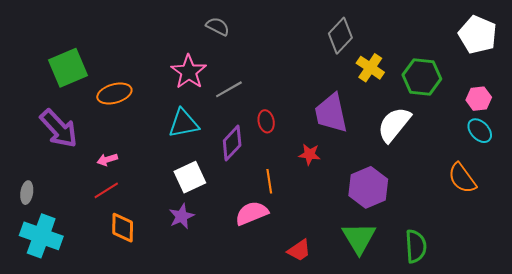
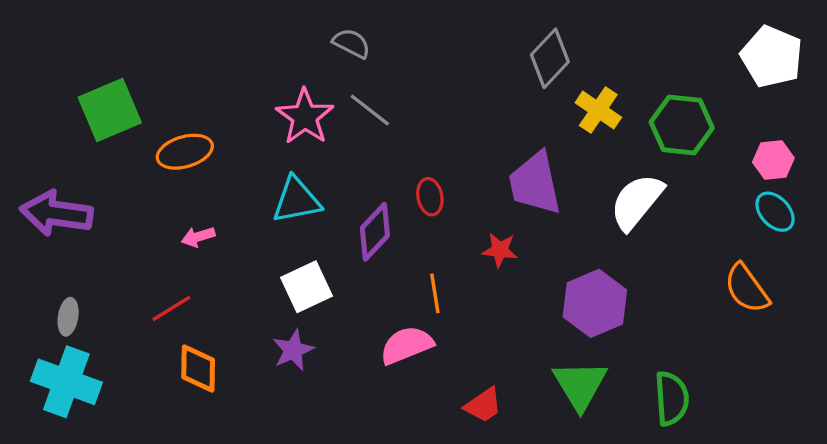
gray line: (229, 89) -> (370, 110), moved, turned 68
purple arrow: (59, 129) -> (56, 213), moved, turned 141
pink arrow: (107, 160) -> (198, 237), moved
gray ellipse: (27, 193) -> (68, 317), moved

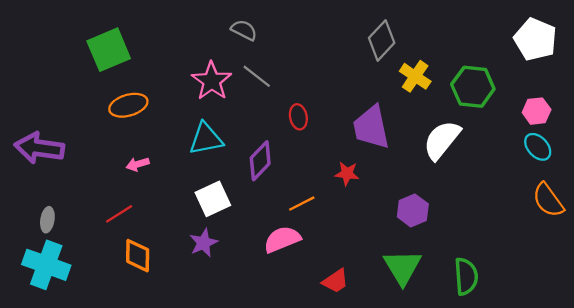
green square: (110, 110) -> (109, 50), moved
red ellipse: (430, 197) -> (298, 117), moved
orange semicircle: (747, 288) -> (548, 200), moved
orange line: (435, 293) -> (302, 204), turned 72
purple hexagon: (595, 303) -> (413, 210), size x0.7

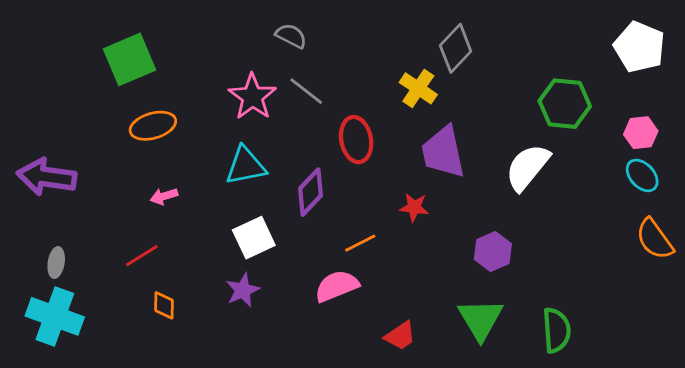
yellow cross: (415, 76) -> (418, 88), moved
red ellipse: (298, 117) -> (356, 140), size x1.5
orange diamond: (138, 256) -> (164, 305), size x0.7

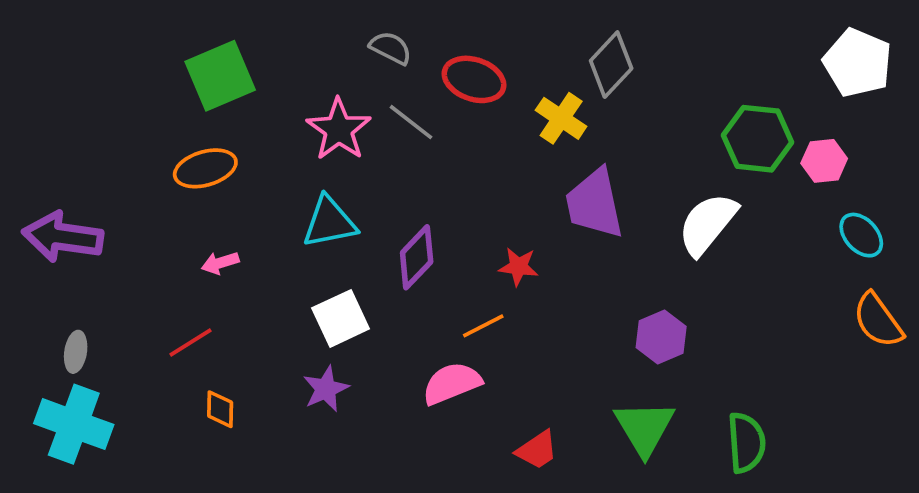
green square: (129, 59) -> (220, 76), moved
pink hexagon: (641, 133) -> (824, 161), moved
red ellipse: (356, 140) -> (474, 79), moved, turned -60
red star: (414, 207) -> (518, 267), moved

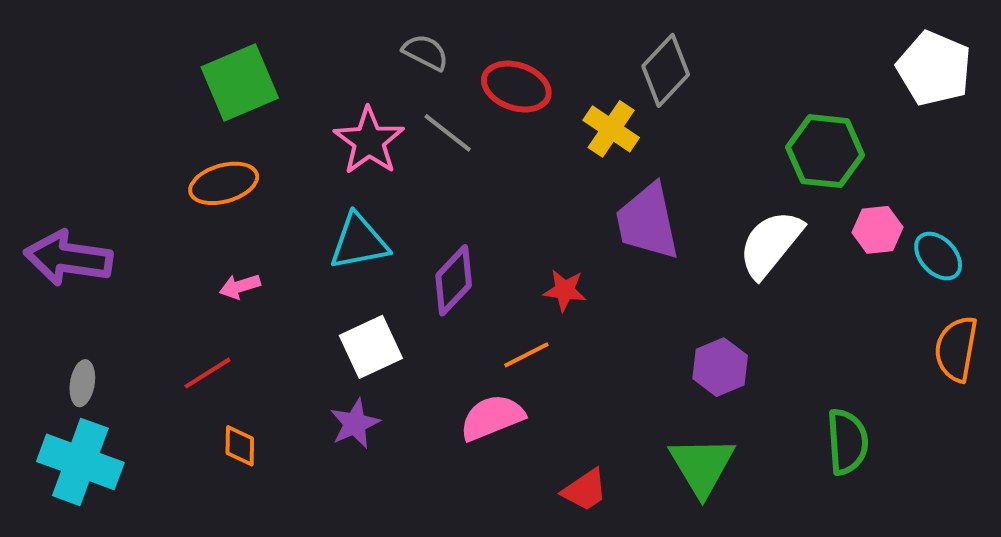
pink hexagon: (824, 161) -> (878, 230), moved
orange semicircle: (878, 320) -> (956, 349), turned 46
green semicircle: (746, 443) -> (847, 442), moved

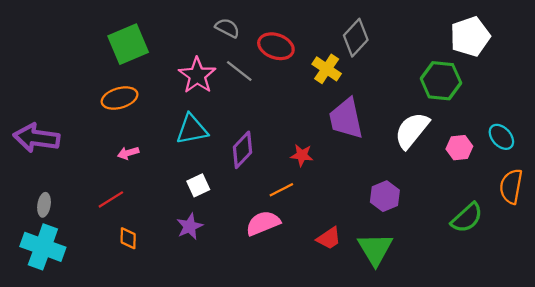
white pentagon: (934, 68) -> (470, 37), moved, turned 30
pink hexagon: (878, 230) -> (459, 148), moved
white square: (371, 347) -> (198, 185), size x0.7
green semicircle: (847, 442) -> (467, 218), moved, turned 52
red trapezoid: (585, 490) -> (329, 238), moved

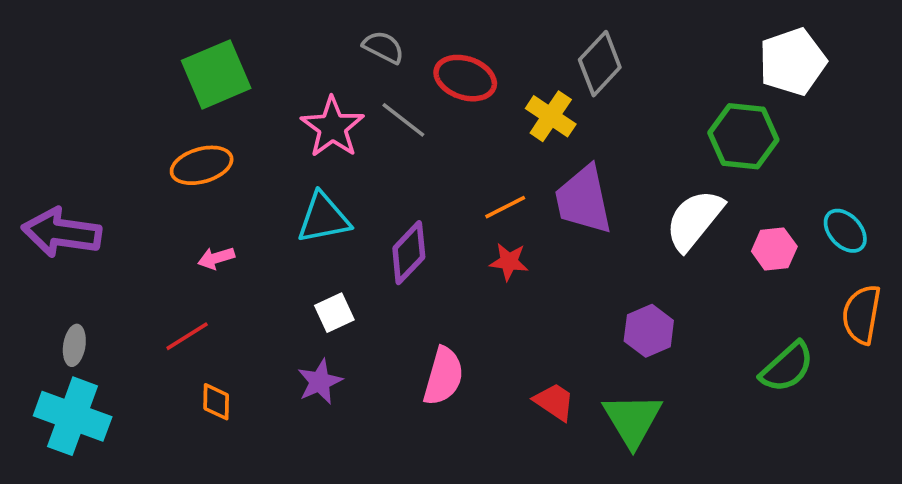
orange line: (281, 190) -> (505, 207), moved
pink semicircle: (263, 223) -> (443, 376), turned 128
red trapezoid: (329, 238) -> (554, 402), turned -112

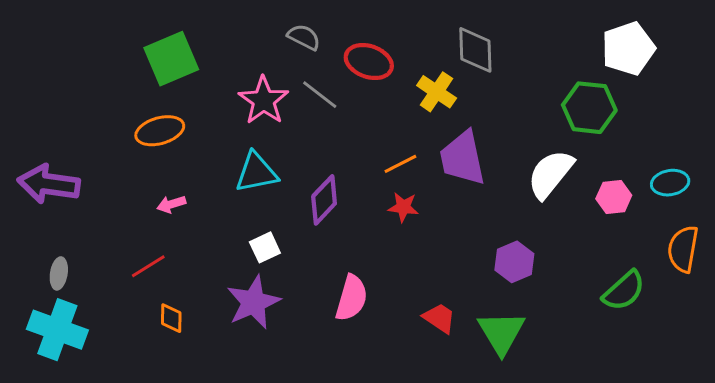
gray diamond: (600, 64) -> (475, 50), turned -45
cyan ellipse: (845, 231) -> (670, 183), turned -57
purple star: (320, 382) -> (253, 302), size x1.5

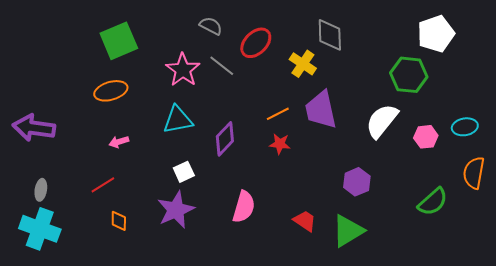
red ellipse: (369, 62) -> (256, 43), turned -64
green triangle: (501, 333) -> (348, 231), turned 30

